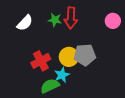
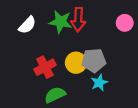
green star: (55, 20) -> (61, 22), size x1.5
cyan star: (62, 75) -> (99, 83), moved

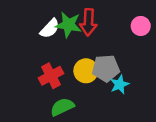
white semicircle: (27, 25) -> (50, 28), moved
cyan star: (99, 83) -> (120, 84), moved

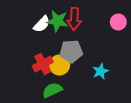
gray pentagon: (106, 68) -> (71, 51), moved
yellow circle: (86, 71) -> (60, 65), moved

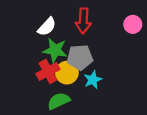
green star: (57, 21) -> (55, 50), moved
cyan star: (100, 71) -> (93, 80), moved

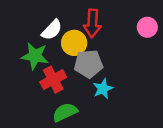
green star: (55, 50) -> (35, 56), moved
yellow circle: (67, 73) -> (74, 43), moved

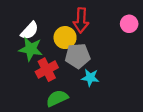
white semicircle: (52, 30) -> (30, 31), moved
cyan star: (103, 89) -> (90, 78), turned 30

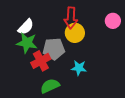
yellow circle: (65, 38) -> (75, 33), moved
gray pentagon: (78, 56) -> (54, 49), moved

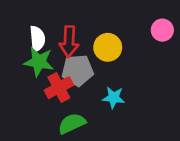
red arrow: (71, 18) -> (69, 42), moved
white semicircle: (26, 27) -> (37, 39), turned -48

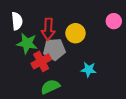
white semicircle: (37, 39) -> (17, 21), moved
cyan star: (113, 98) -> (89, 70), moved

